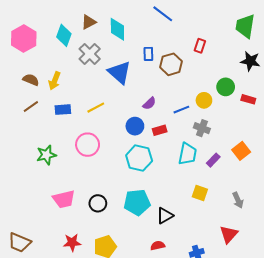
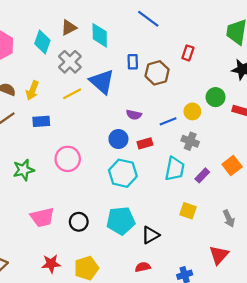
purple semicircle: (149, 103) -> (134, 115), turned 56
yellow line: (96, 108) -> (72, 94), moved

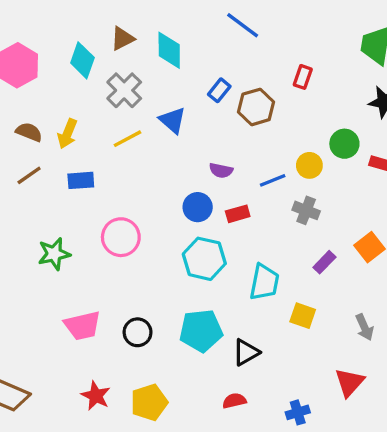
blue rectangle: (133, 62) -> (219, 90), turned 40
blue triangle: (102, 82) -> (173, 120), size x0.7
cyan trapezoid: (175, 169) -> (264, 282), moved
red star: (51, 264) -> (96, 396), turned 30

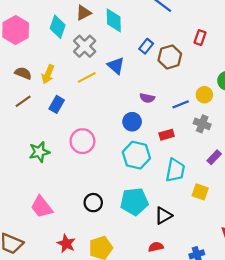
blue rectangle: (81, 180) -> (57, 104), turned -56
red rectangle: (238, 214) -> (167, 135), moved
pink trapezoid: (82, 326) -> (41, 207), moved, turned 65

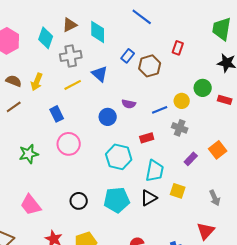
gray cross: (85, 46) -> (71, 56), turned 35
blue rectangle: (57, 104) -> (57, 114), moved, turned -56
blue circle: (132, 122) -> (108, 117), moved
black triangle: (163, 216) -> (149, 198), moved

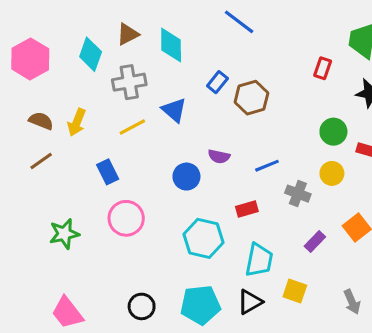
red rectangle: (178, 48) -> (323, 68), moved
yellow circle: (182, 101) -> (332, 173), moved

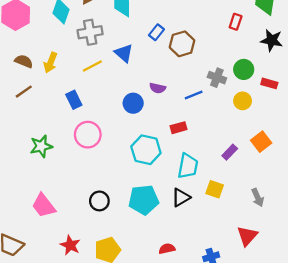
gray cross: (298, 194) -> (217, 78), moved

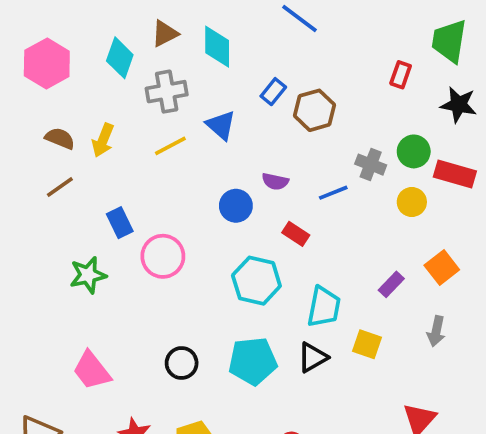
red rectangle: (269, 83) -> (455, 174), size x1.5
blue rectangle: (74, 100) -> (120, 223), moved
red rectangle: (179, 128) -> (296, 234), moved, turned 49
gray arrow: (258, 197) -> (436, 331), moved, turned 36

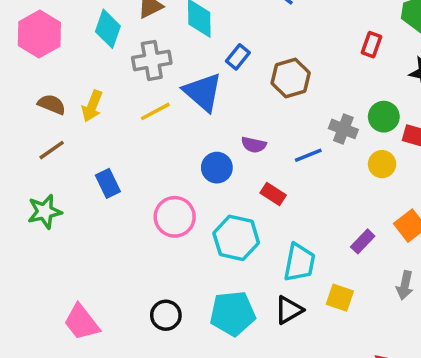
blue rectangle: (273, 92) -> (238, 57), moved
blue triangle: (221, 125) -> (203, 92), size x1.4
pink circle: (163, 256) -> (175, 217), moved
green star: (88, 275) -> (45, 212), moved

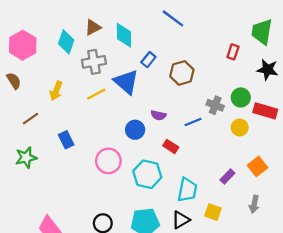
brown semicircle: (52, 104) -> (14, 81), moved, turned 36

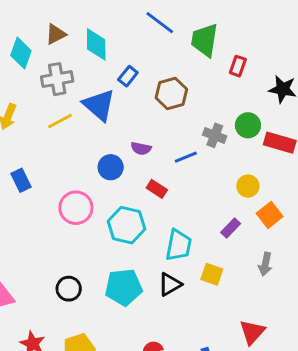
green trapezoid: (262, 32) -> (205, 40), moved
yellow circle: (240, 128) -> (248, 186), moved

